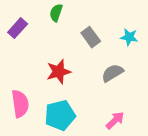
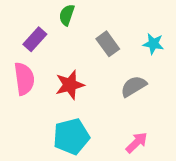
purple rectangle: (18, 28) -> (35, 39), moved
pink semicircle: (20, 104) -> (24, 79), moved

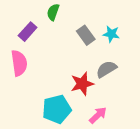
cyan star: (153, 44) -> (111, 34), moved
red star: (70, 85) -> (82, 84), moved
pink arrow: (137, 143) -> (98, 115), moved

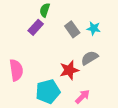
purple rectangle: (28, 32) -> (36, 27), moved
pink semicircle: (19, 63) -> (16, 70), moved

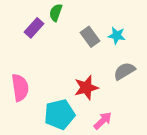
purple rectangle: (36, 27) -> (34, 28), moved
gray semicircle: (90, 58) -> (124, 71), moved

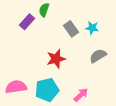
pink semicircle: (20, 88) -> (16, 87), moved, turned -90
red star: (86, 88) -> (56, 59), moved

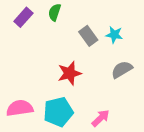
purple rectangle: (27, 22) -> (23, 17), moved

